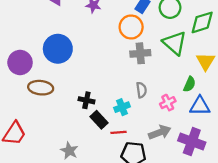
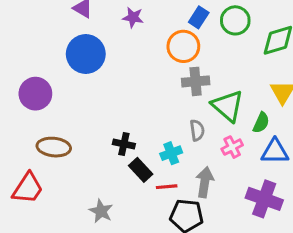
green triangle: (175, 43) -> (228, 106), moved
blue circle: (58, 49) -> (86, 54), moved
brown ellipse: (41, 88) -> (54, 147), moved
gray arrow: (160, 132) -> (205, 182), moved, turned -60

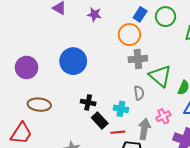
blue circle: (86, 54) -> (73, 61), moved
pink cross: (232, 147) -> (163, 116), moved
cyan cross: (171, 153) -> (121, 109), turned 32

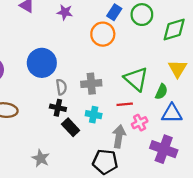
gray cross: (138, 59) -> (91, 84), moved
gray semicircle: (139, 93) -> (61, 87), moved
red line: (118, 132) -> (125, 104), moved

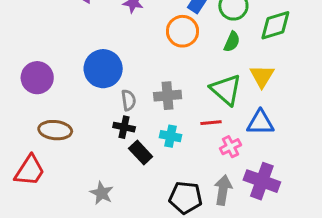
yellow triangle: (178, 69) -> (262, 76), moved
green semicircle: (161, 92) -> (232, 42), moved
blue triangle: (172, 113) -> (260, 123), moved
gray arrow: (119, 136) -> (223, 190), moved

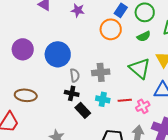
green semicircle: (232, 42) -> (144, 36), turned 40
purple circle: (37, 78) -> (23, 49), moved
red line: (211, 123) -> (125, 100), moved

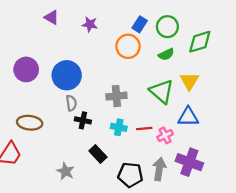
gray semicircle: (75, 75) -> (71, 103), moved
black rectangle: (83, 110) -> (98, 154), moved

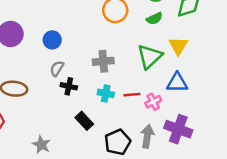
blue circle: (67, 75) -> (52, 40), size x0.6
green triangle: (162, 91) -> (150, 57), turned 36
gray semicircle: (71, 103) -> (57, 68), turned -140
gray star: (66, 171) -> (41, 145), moved
black pentagon: (130, 175) -> (118, 142), turned -30

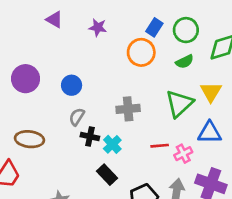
cyan cross: (106, 93) -> (112, 144), moved, turned 35

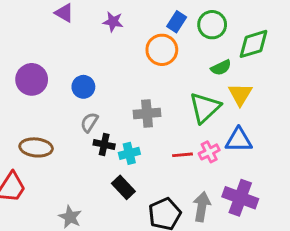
green semicircle: (185, 62) -> (221, 68), moved
cyan cross: (112, 144) -> (129, 153), turned 30
pink cross: (183, 154) -> (209, 152), moved

